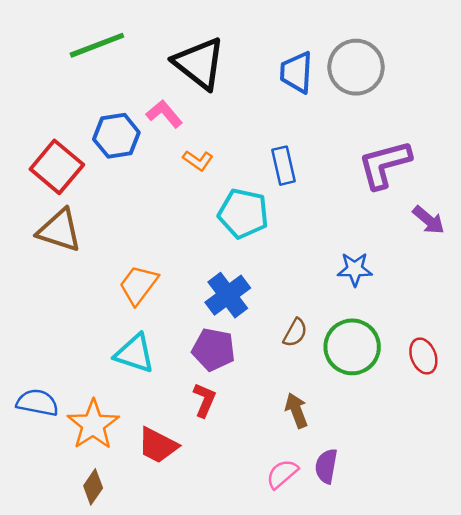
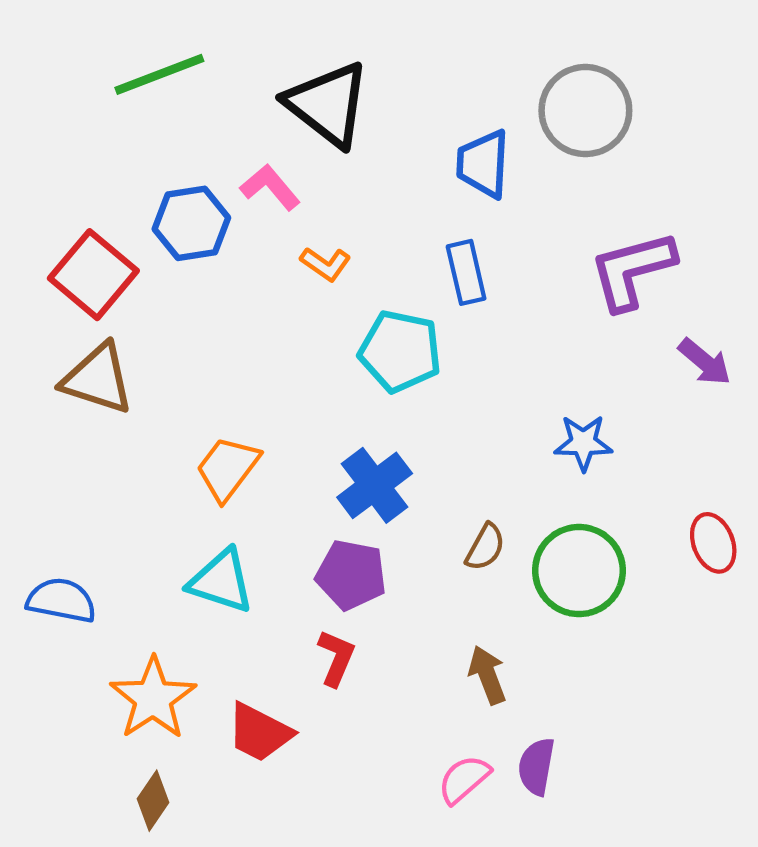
blue trapezoid: (296, 72) -> (483, 164), moved
red ellipse: (423, 356) -> (713, 543), moved
blue semicircle: (37, 403) -> (61, 600), moved

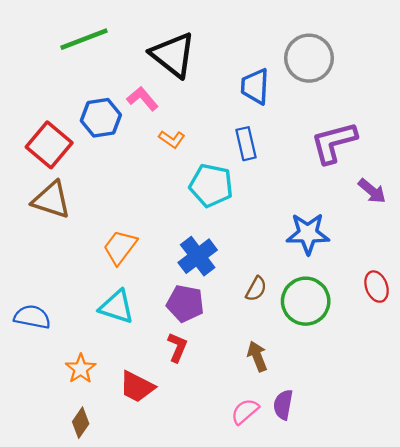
blue star: (583, 443) -> (308, 234), size x1.4
orange star: (153, 698) -> (81, 369), size x0.7

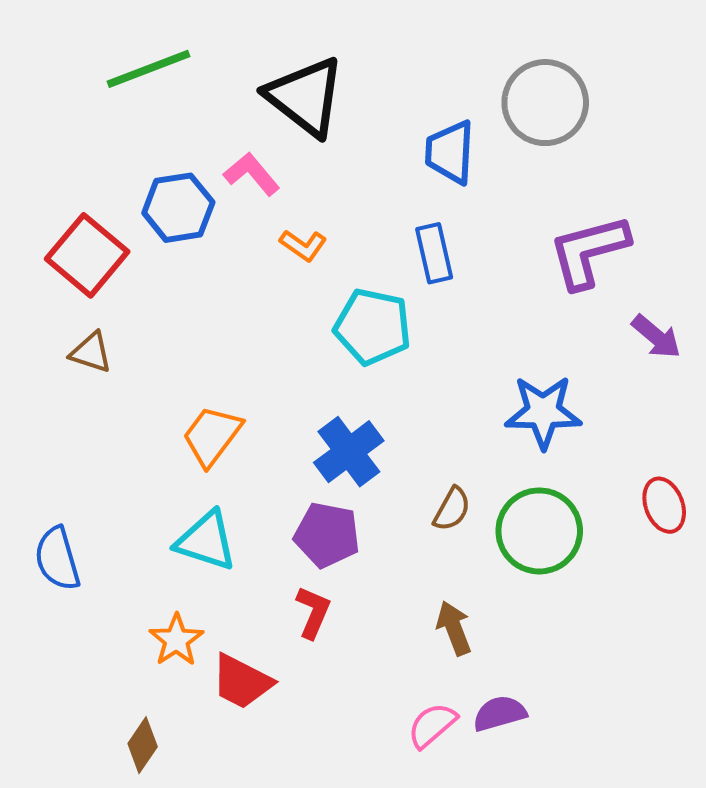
brown triangle: (51, 200) -> (91, 352), size x0.6
blue semicircle: (32, 317) -> (57, 559), turned -117
orange star: (81, 369) -> (176, 640), moved
purple semicircle: (283, 405) -> (500, 713), turned 64

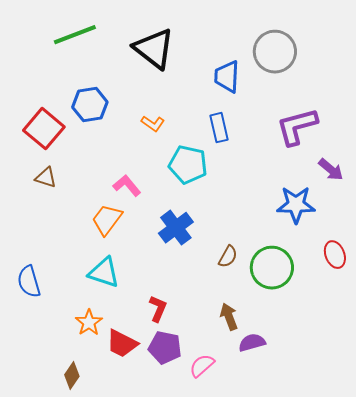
pink L-shape: (252, 174) -> (127, 186), moved
blue star: (543, 412) -> (296, 205), moved
purple pentagon: (327, 535) -> (165, 348), moved
purple semicircle: (500, 713) -> (252, 343), moved
pink semicircle: (432, 725) -> (202, 366), moved

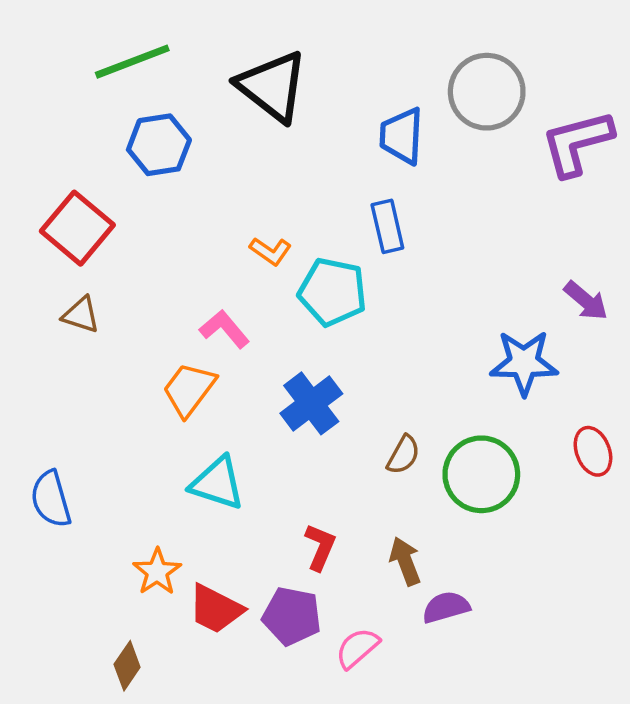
blue hexagon: (90, 105) -> (159, 145), moved
orange L-shape: (153, 124) -> (271, 251), moved
purple L-shape: (297, 127) -> (577, 143), moved
cyan triangle: (104, 273) -> (217, 483), moved
red L-shape: (158, 309) -> (320, 547), moved

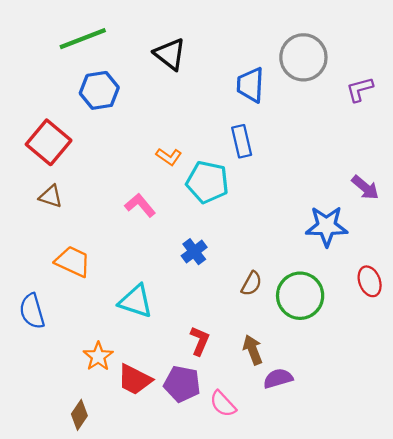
black triangle: (272, 86) -> (170, 54), size x0.7
purple L-shape: (577, 143) -> (360, 89), size x0.6
orange trapezoid: (189, 389) -> (73, 261), moved, turned 78
blue cross: (311, 403) -> (194, 252), size x0.7
pink semicircle: (357, 648) -> (223, 404), turned -92

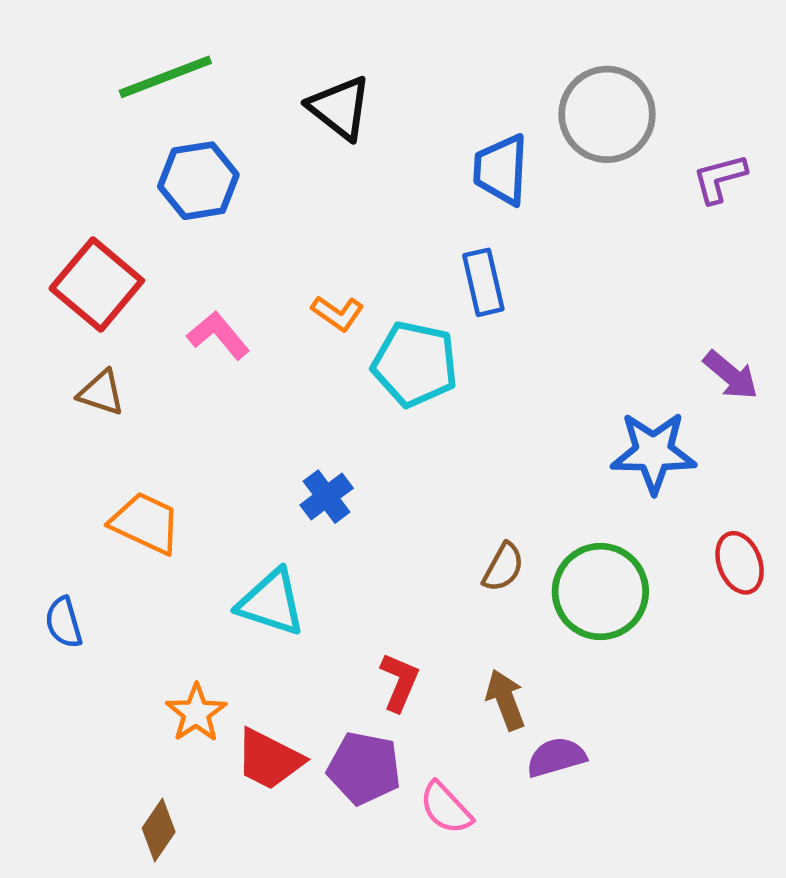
pink L-shape: (140, 205) -> (218, 335), moved
blue cross: (194, 252) -> (327, 497), moved
blue semicircle: (32, 311) -> (64, 622), size x0.7

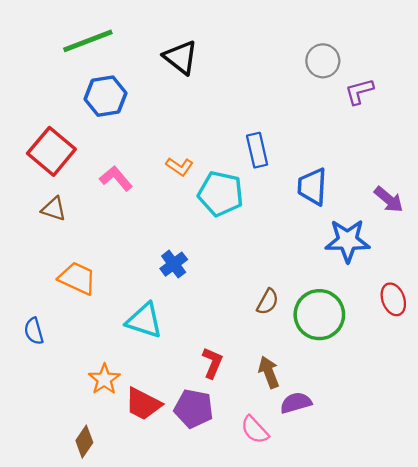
gray circle: (607, 114) -> (323, 61), size x0.7
blue trapezoid: (501, 170) -> (312, 187), moved
purple L-shape: (720, 178) -> (359, 91), moved
pink semicircle: (446, 808) -> (255, 430), moved

